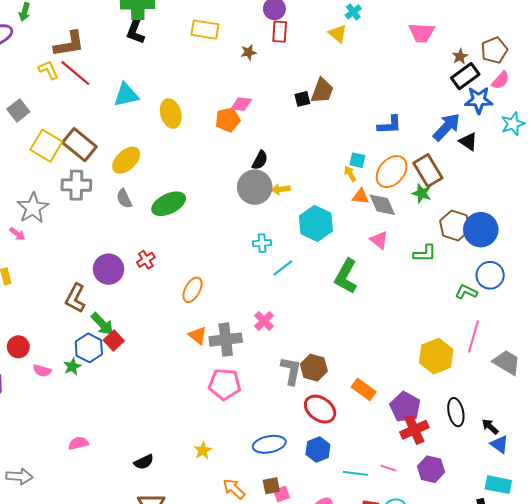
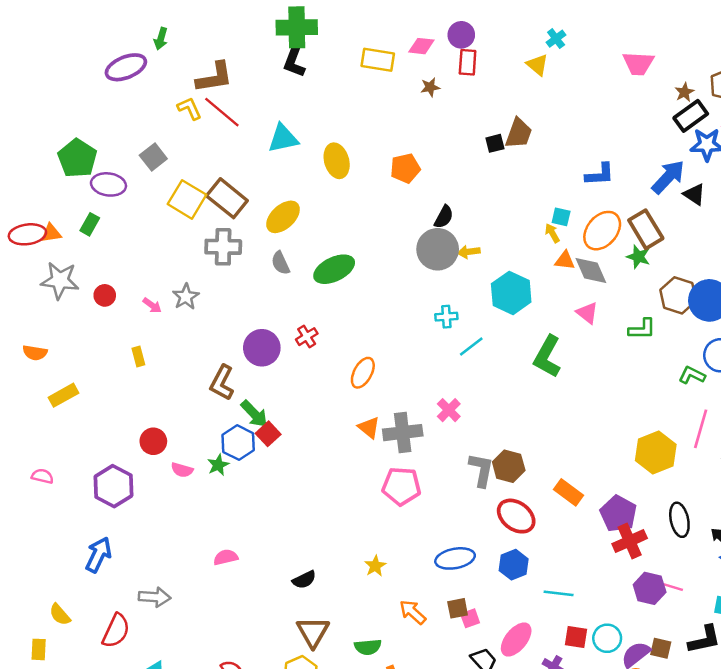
pink diamond: (241, 104) -> (421, 46), moved
gray star: (33, 208) -> (186, 297), moved, size x0.7
pink line: (388, 468) -> (673, 587), moved

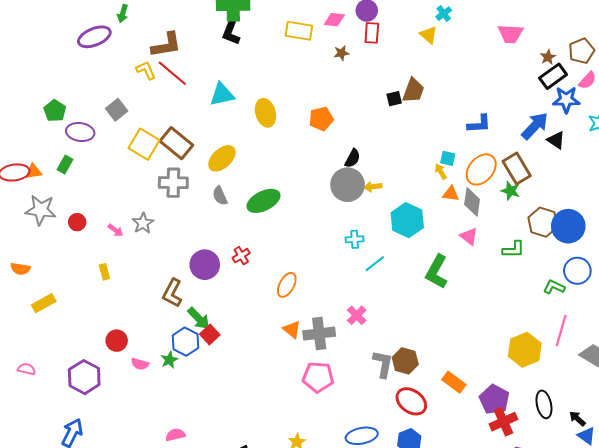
green pentagon: (77, 158) -> (55, 111), size x0.7
gray diamond: (591, 270) -> (472, 202), turned 32

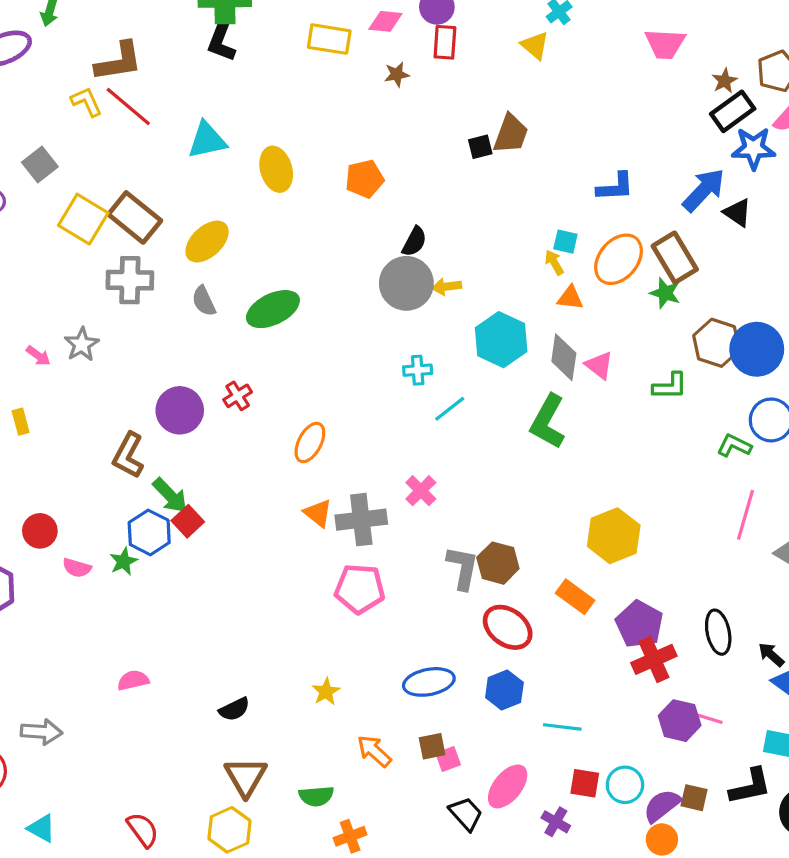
gray diamond: (472, 202) -> (564, 357), moved
yellow hexagon: (525, 350) -> (614, 536), moved

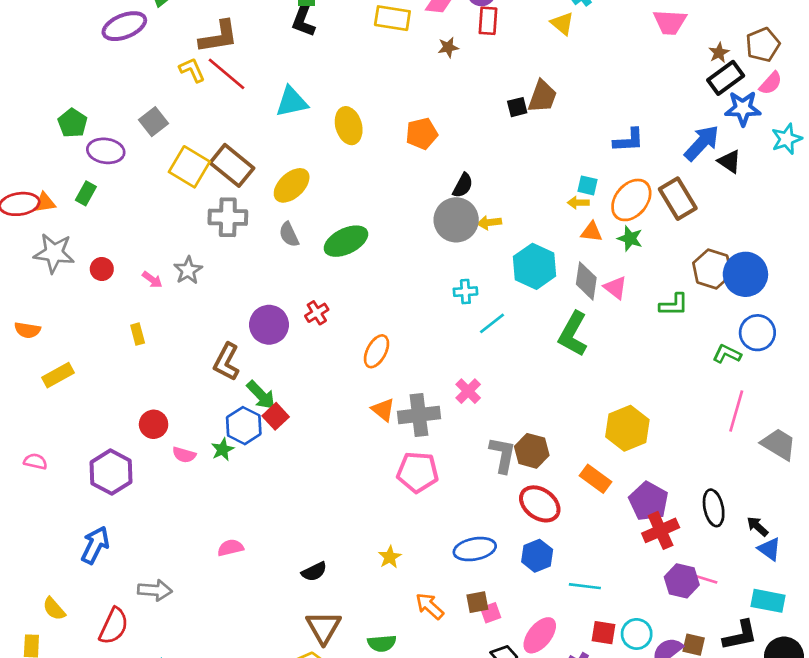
yellow arrow: (554, 262) -> (578, 203), turned -60
green star: (665, 293) -> (630, 238), moved

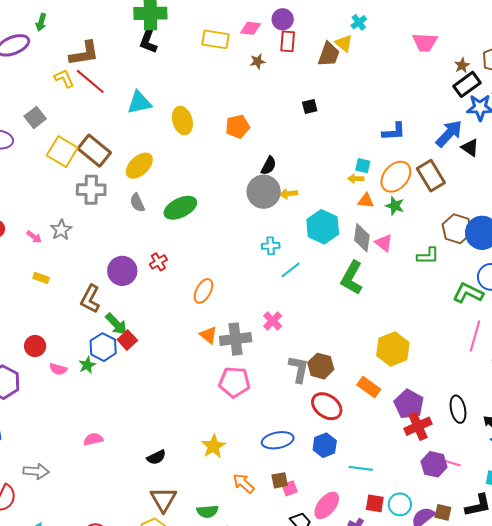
brown trapezoid: (542, 96) -> (329, 54), moved
yellow rectangle: (138, 334) -> (41, 278), moved, turned -56
green L-shape: (727, 354) -> (468, 293), size x1.4
yellow star: (390, 557) -> (213, 446), size x1.4

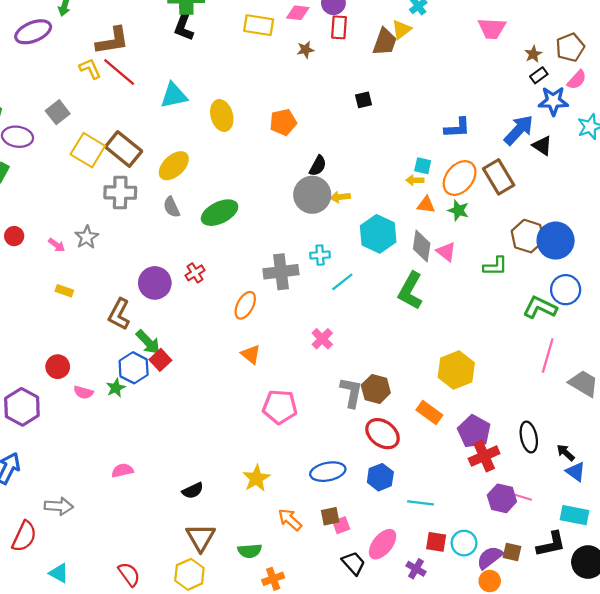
yellow triangle: (344, 43) -> (402, 30), turned 42
black rectangle: (467, 84) -> (539, 75), size x0.6
gray cross: (236, 339) -> (281, 272), moved

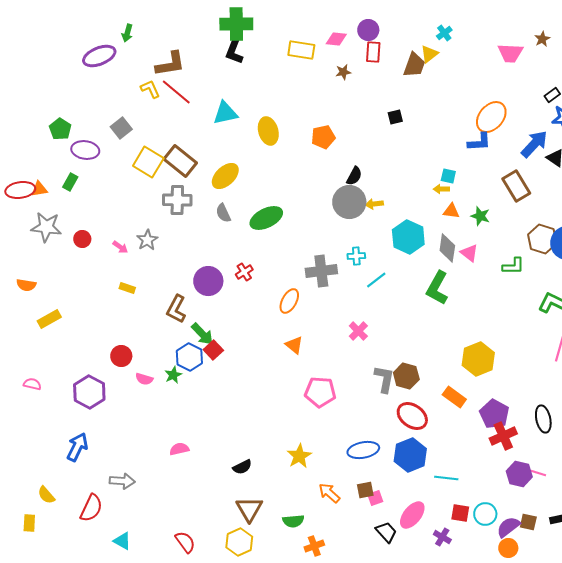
brown star: (533, 54) -> (542, 39), moved
orange ellipse: (460, 178) -> (491, 117), moved
blue hexagon: (380, 477) -> (410, 455), size x1.4

